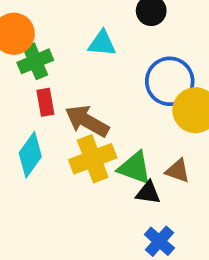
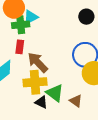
cyan triangle: (102, 43) -> (31, 17), moved, turned -49
black triangle: (148, 193) -> (41, 102), moved

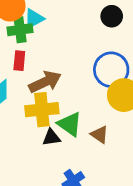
brown arrow: (38, 62) -> (45, 82), turned 110
black triangle: (41, 102) -> (51, 137), turned -32

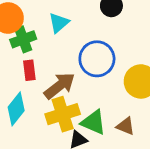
cyan triangle: (34, 19) -> (59, 23), moved
blue circle: (111, 70) -> (97, 59), moved

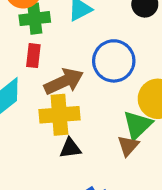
green triangle: (94, 122) -> (138, 125), moved, turned 40
brown triangle: (126, 126) -> (128, 146), turned 36

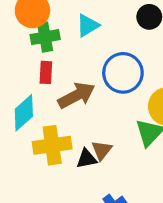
yellow cross: (59, 115) -> (52, 145), moved
brown triangle: (128, 146) -> (102, 150), moved

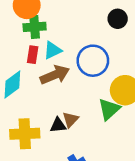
cyan triangle: (88, 26) -> (52, 50), moved
yellow cross: (52, 145) -> (25, 134), moved

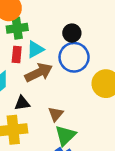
black circle: (118, 19) -> (72, 33), moved
green triangle: (109, 109) -> (65, 136), moved
black triangle: (58, 125) -> (22, 103), moved

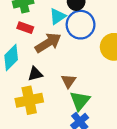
cyan triangle: (35, 49) -> (58, 16), moved
red rectangle: (17, 55) -> (25, 28), turned -70

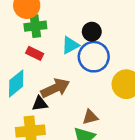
brown arrow: (48, 43) -> (55, 88), moved
brown triangle: (69, 81) -> (90, 117), moved, turned 35

